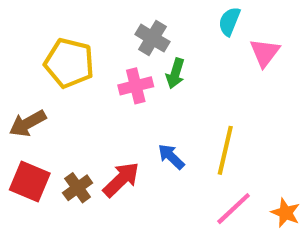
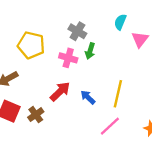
pink cross: (136, 86) -> (68, 58), turned 30
red arrow: (121, 179) -> (60, 91), moved
pink line: (234, 209) -> (110, 126), moved

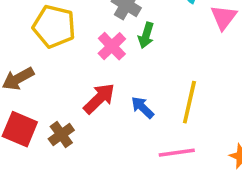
pink cross: (68, 58) -> (112, 46), turned 30
pink line: (110, 126) -> (177, 153), turned 35

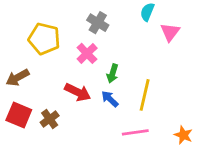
green arrow: (146, 35) -> (112, 74), moved
red arrow: (99, 98) -> (78, 92), turned 70

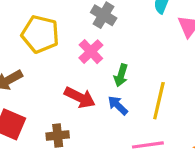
brown cross: (50, 119) -> (58, 135), moved, turned 30

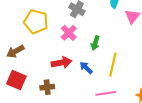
green arrow: (121, 75) -> (95, 43), moved
red arrow: (80, 97) -> (62, 63), turned -36

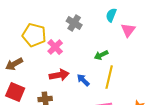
pink cross: (69, 33) -> (55, 47), moved
green arrow: (95, 43) -> (101, 55), moved, turned 48

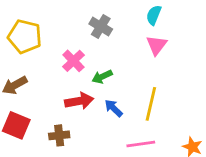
pink triangle: (128, 30) -> (157, 45), moved
yellow pentagon: (34, 35) -> (25, 37), moved
green arrow: (101, 55) -> (102, 77), moved

